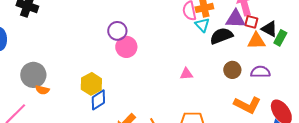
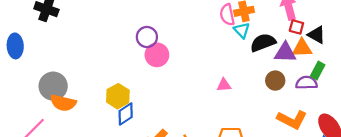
purple triangle: (235, 19) -> (285, 53), moved
green rectangle: (280, 38) -> (318, 70), moved
orange semicircle: (42, 90) -> (63, 103), size x1.6

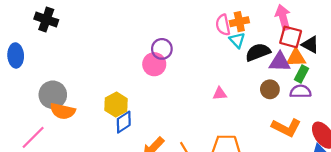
red square: (296, 27) -> (291, 37), size x1.5
purple circle: (147, 37) -> (162, 49), moved
green rectangle: (318, 70) -> (302, 74), moved

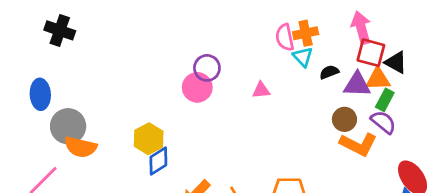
black semicircle: (258, 52) -> (329, 72), size x0.6
blue ellipse: (16, 55) -> (40, 94), moved
purple semicircle: (300, 91) -> (383, 122), turned 40
pink triangle: (220, 94) -> (261, 90), moved
orange L-shape: (286, 127) -> (358, 144), moved

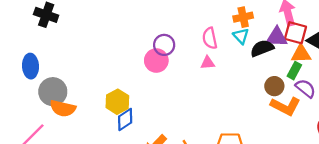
pink semicircle: (285, 37) -> (210, 38), moved
black semicircle: (329, 72) -> (262, 48), size x1.5
purple triangle: (357, 85) -> (277, 37), moved
green rectangle: (385, 100) -> (294, 71), moved

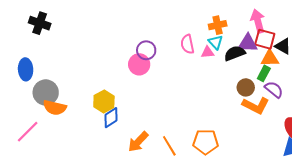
pink triangle: (208, 63) -> (208, 52), moved

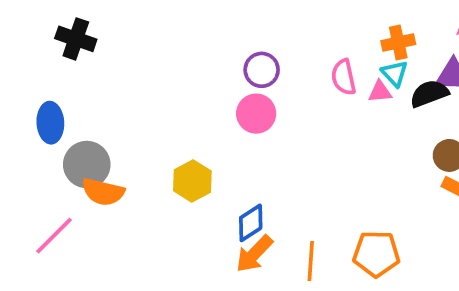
purple circle: (146, 50) -> (262, 70), moved
blue diamond: (111, 118) -> (251, 223), moved
orange line: (169, 146) -> (311, 261), turned 35

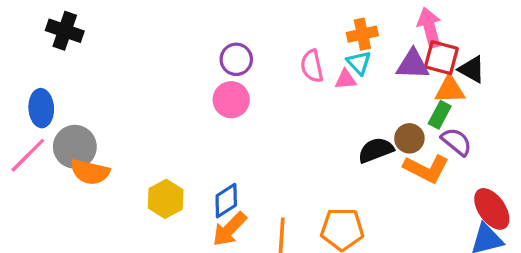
black semicircle: (429, 94) -> (376, 150), moved
yellow hexagon: (192, 181) -> (166, 199), moved
pink line: (54, 236) -> (28, 155), moved

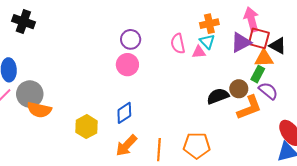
purple triangle: (413, 64) -> (241, 43), turned -30
orange L-shape: (426, 169) -> (249, 108), turned -48
blue diamond: (226, 201) -> (124, 113), moved

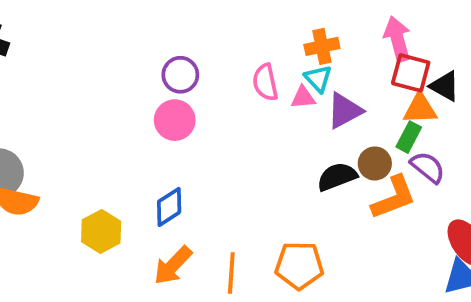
purple triangle: (241, 43) -> (345, 111), moved

